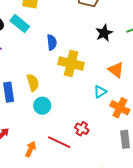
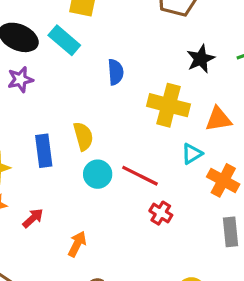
yellow cross: (71, 64) -> (169, 105), moved
orange triangle: (116, 70) -> (218, 119), turned -48
red line: (59, 142) -> (140, 176), moved

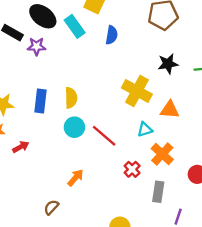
blue semicircle: (116, 72) -> (112, 35), moved
red cross: (161, 213) -> (132, 169), moved
orange arrow: (77, 244) -> (75, 178), moved

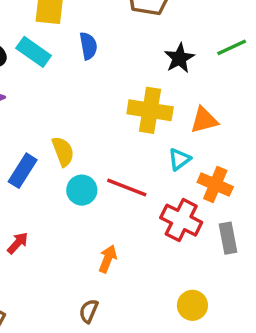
blue rectangle: (40, 101) -> (23, 171), turned 45
red cross: (132, 169) -> (181, 220), size x1.6

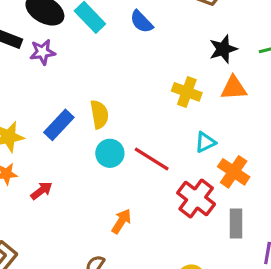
blue semicircle: (88, 46) -> (141, 22), turned 135
yellow cross: (150, 110) -> (187, 92), size x0.7
orange triangle: (204, 120) -> (234, 88), moved

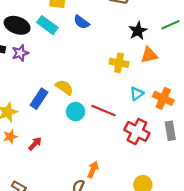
yellow semicircle: (99, 114) -> (64, 87), turned -36
orange cross: (234, 172) -> (163, 98), moved
orange arrow: (121, 221) -> (93, 169), moved
gray rectangle: (236, 223) -> (170, 131), moved

